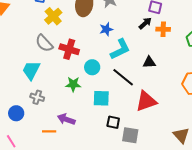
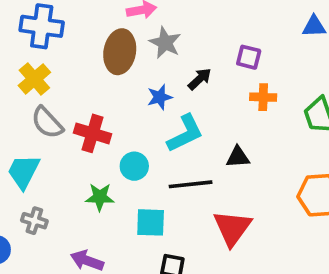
yellow cross: (53, 16) -> (34, 79), moved
black arrow: (145, 23) -> (200, 79), moved
black line: (123, 77) -> (191, 184), turned -45
red triangle: (146, 101) -> (232, 228), turned -35

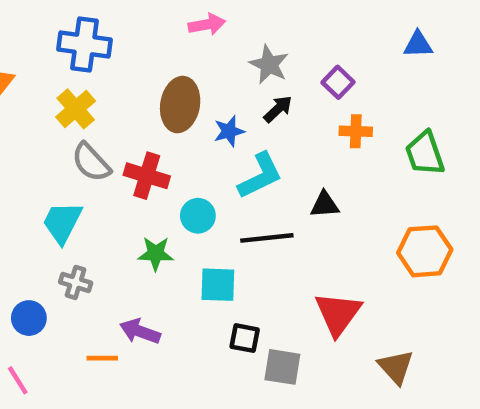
gray star: (165, 43) -> (269, 64), moved
brown ellipse: (120, 52) -> (180, 105), moved
purple square: (249, 57) -> (338, 82), turned 30
red triangle: (232, 228) -> (338, 314), moved

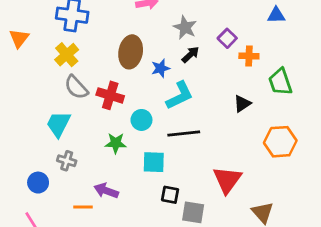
orange cross: (356, 131) -> (249, 56), moved
black triangle: (325, 205) -> (242, 104), moved, turned -30

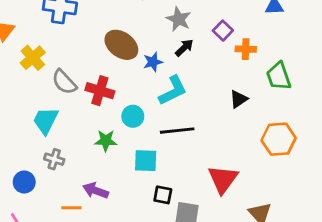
brown ellipse: (131, 52) -> (121, 45), turned -64
yellow cross: (67, 55) -> (33, 58), moved

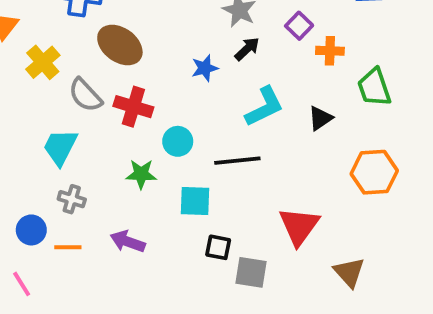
brown ellipse: (121, 45) -> (120, 45), moved
cyan L-shape: (173, 91) -> (264, 107), moved
orange line: (71, 208) -> (68, 247), moved

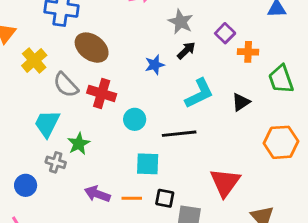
green star: (141, 174) -> (79, 144), moved, turned -30
orange line: (68, 247) -> (132, 198), moved

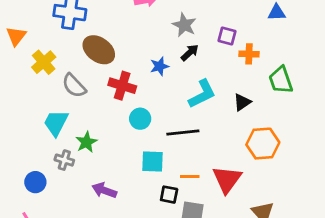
purple square: (225, 33) -> (227, 36), turned -30
red cross: (102, 93) -> (122, 86), moved
orange hexagon: (281, 142) -> (263, 144), moved
orange line: (132, 198) -> (190, 177), moved

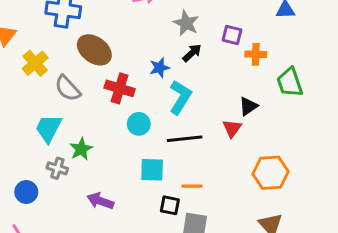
cyan L-shape: (202, 94) -> (180, 97), moved, turned -32
orange hexagon: (263, 144) -> (271, 173), moved
red triangle: (227, 179) -> (232, 128), moved, size x0.6

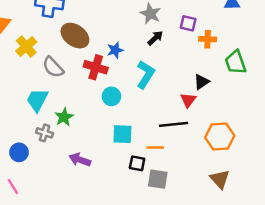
blue star: (159, 68) -> (115, 50), moved
black line: (185, 139) -> (174, 124), moved

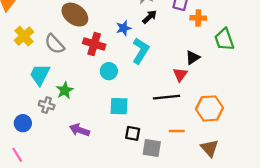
yellow cross: (26, 47) -> (24, 36), moved
blue star: (115, 50) -> (124, 28), moved
orange line: (155, 147) -> (177, 131), moved

